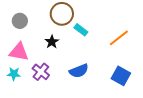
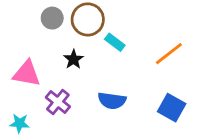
gray circle: (20, 21) -> (52, 18), moved
blue semicircle: (79, 71) -> (112, 101), turned 30
cyan star: (14, 74) -> (19, 123), moved

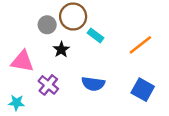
gray circle: (52, 18) -> (47, 25), moved

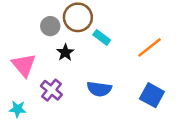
pink triangle: (22, 61) -> (24, 65), turned 40

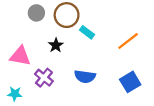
gray circle: (50, 26) -> (36, 13), moved
pink triangle: (24, 65) -> (20, 56), turned -40
blue square: (152, 95) -> (130, 82), turned 30

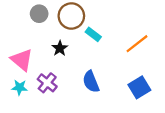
pink triangle: (20, 56) -> (22, 60), turned 30
blue semicircle: (85, 77) -> (91, 82), turned 60
cyan star: (15, 94) -> (20, 87), moved

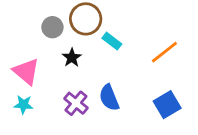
gray circle: (39, 14) -> (52, 27), moved
purple cross: (47, 83) -> (76, 103), moved

